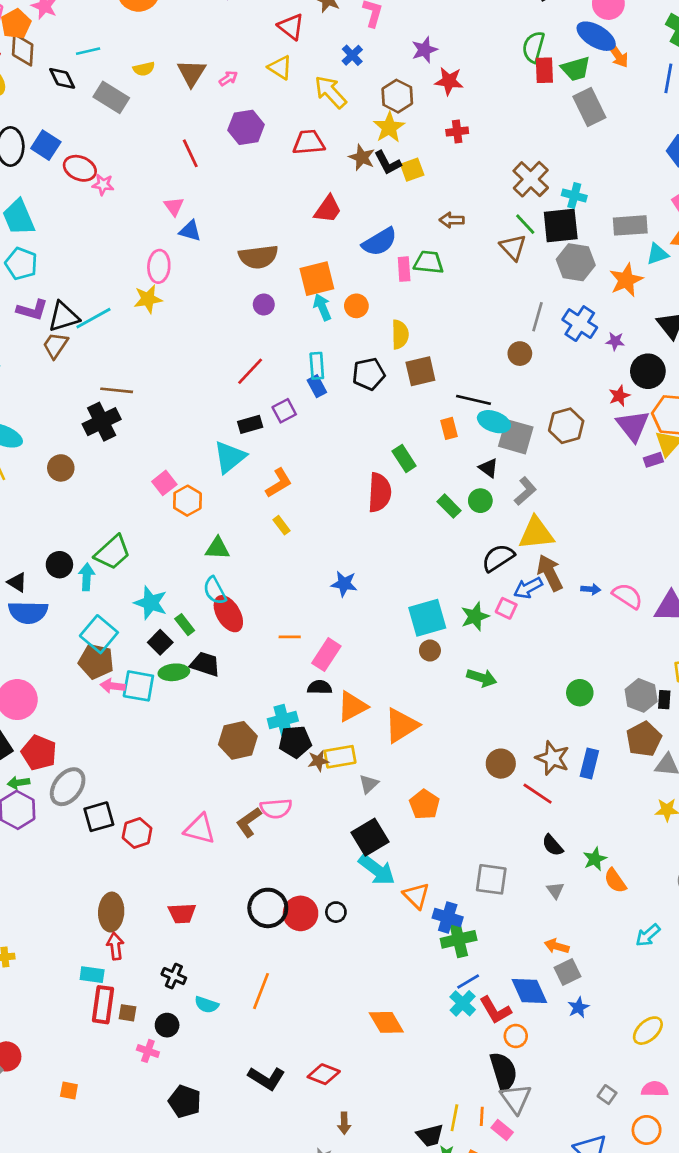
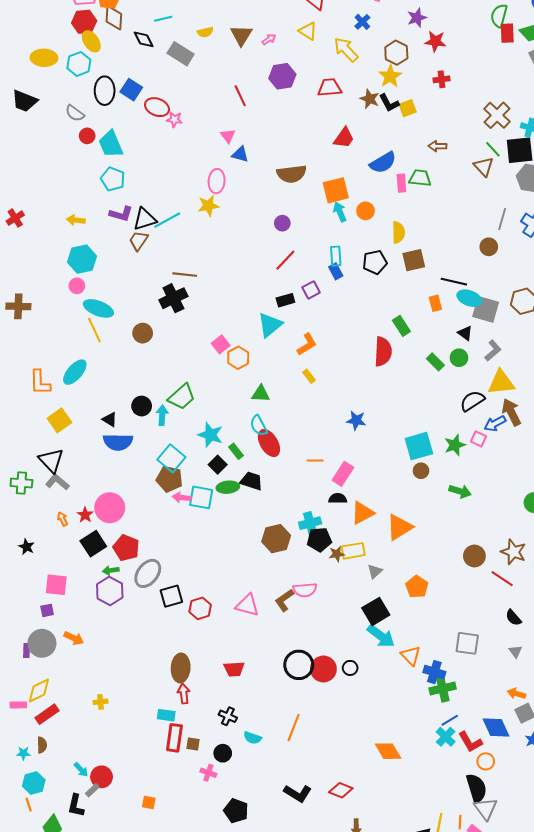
purple circle: (264, 304) -> (282, 223), moved

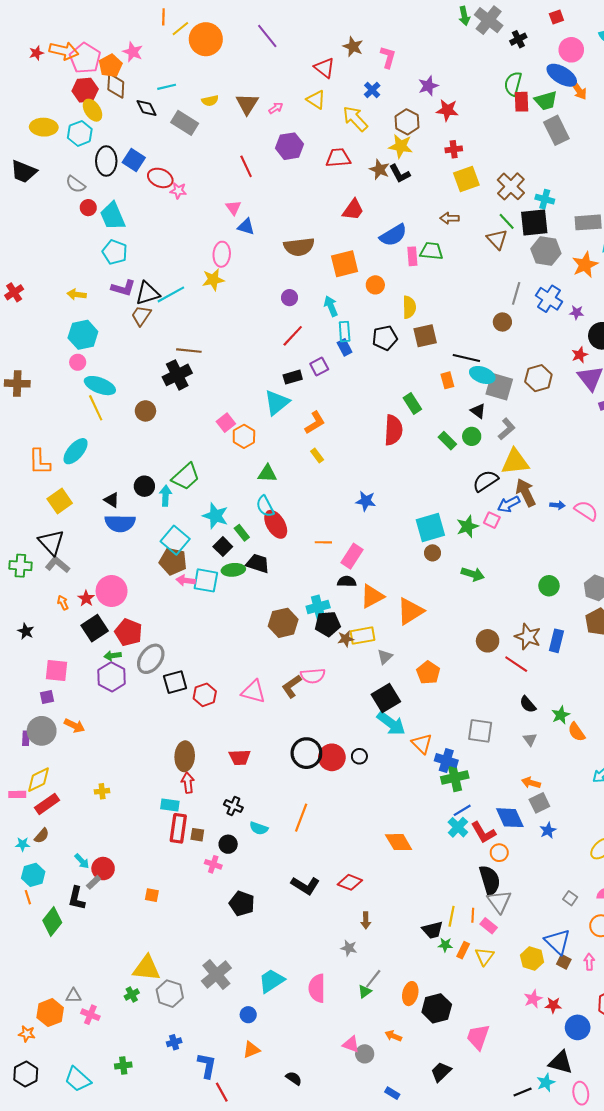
yellow star: (390, 76) -> (401, 146), turned -30
yellow square: (408, 108) -> (466, 179), moved, size x1.4
cyan arrow: (340, 212) -> (331, 306), moved
brown semicircle: (42, 745) -> (42, 836), turned 42

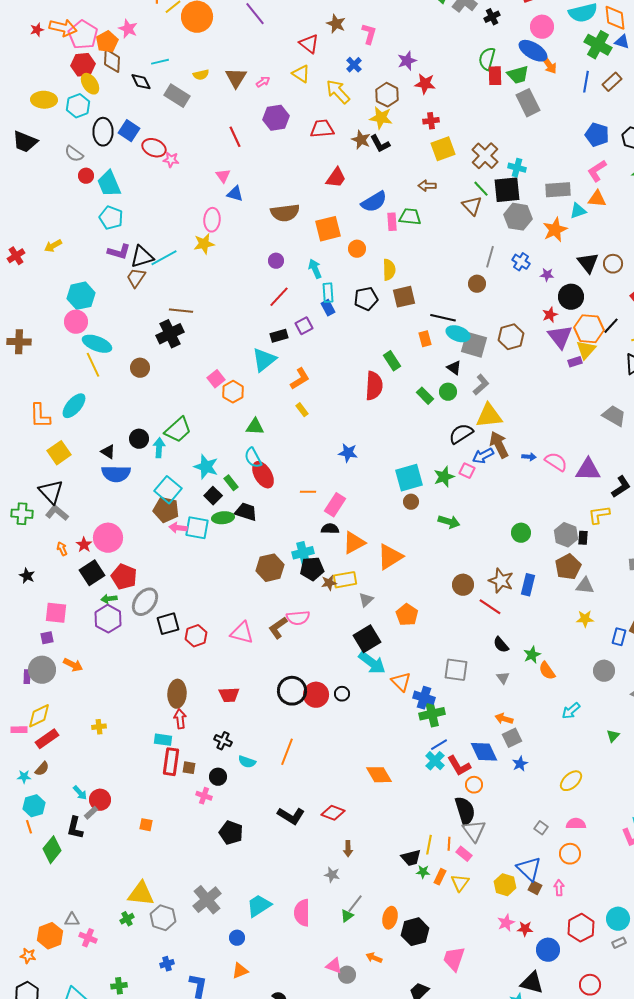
yellow arrow: (77, 294) -> (53, 246), moved, turned -36
blue cross: (549, 299) -> (521, 262), size x0.7
pink circle: (78, 362) -> (76, 322), size x1.5

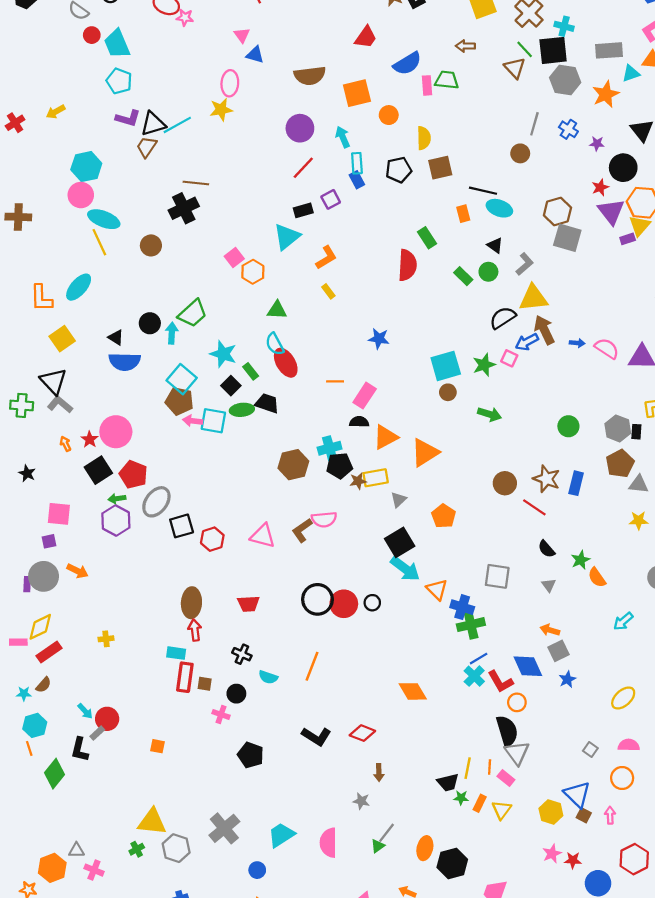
purple circle: (276, 261) -> (300, 128), size x1.6
gray square: (474, 345) -> (567, 238), moved

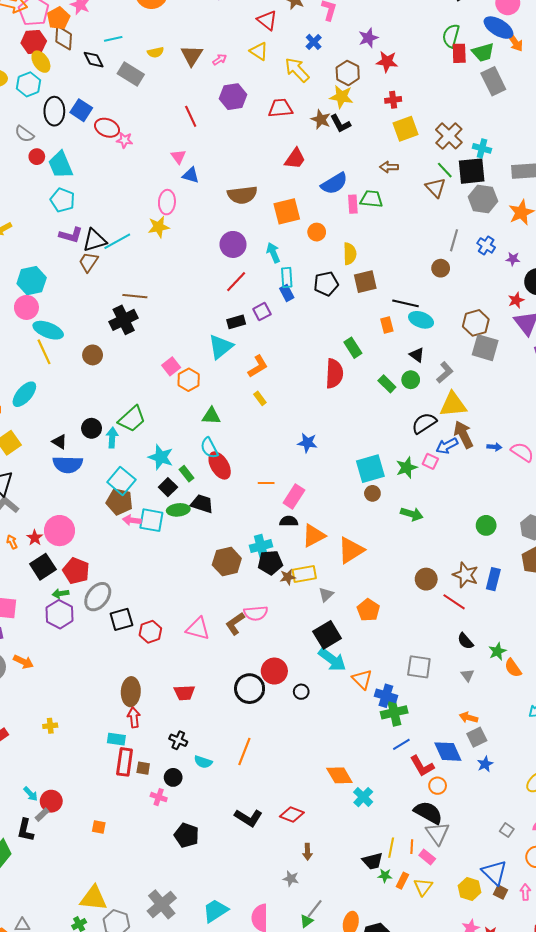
red circle: (344, 604) -> (274, 671), moved
cyan cross: (474, 676) -> (363, 797), moved
black semicircle: (507, 731) -> (428, 813), turned -44

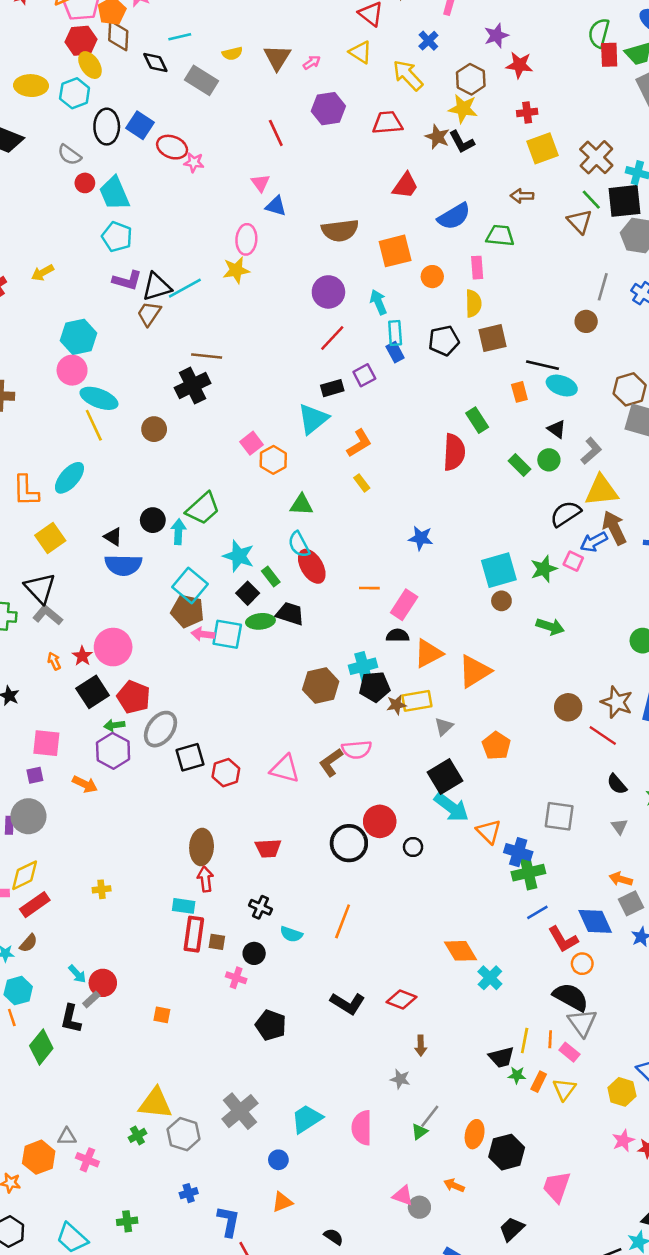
pink rectangle: (353, 204) -> (477, 268), moved
orange arrow: (23, 662) -> (85, 784), moved

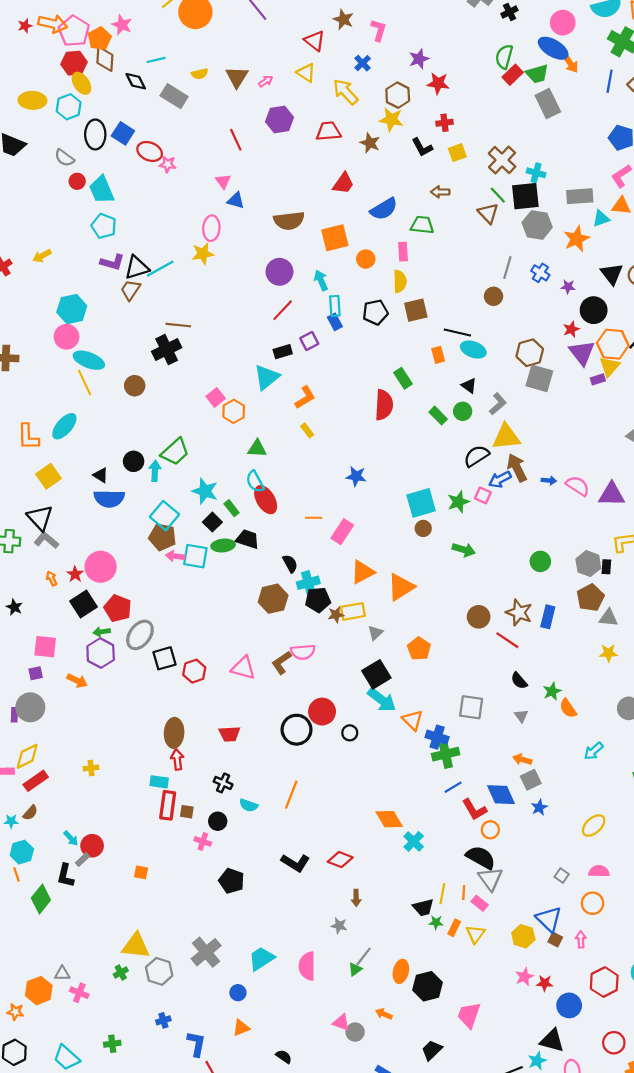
red rectangle: (609, 55) -> (513, 75), turned 48
black L-shape: (462, 142) -> (422, 147), moved
yellow square: (542, 148) -> (457, 153), size x0.7
black semicircle: (398, 635) -> (290, 564), moved, turned 60

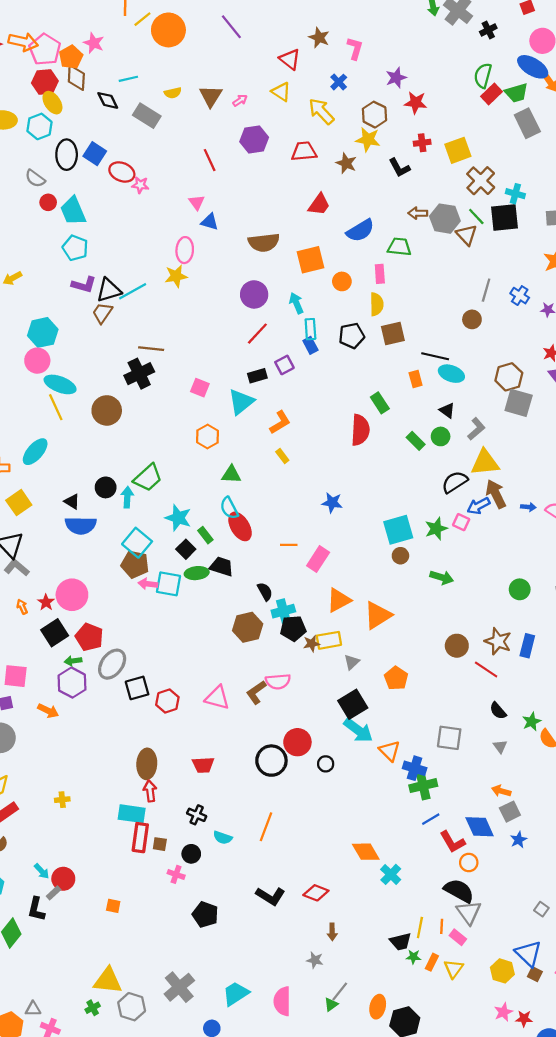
yellow square: (457, 153) -> (458, 150), moved, size x1.4
gray hexagon: (537, 225) -> (445, 219), moved
brown circle: (135, 386) -> (107, 410), size x1.4
pink square: (216, 397) -> (200, 388), moved, turned -30
cyan rectangle: (159, 782) -> (132, 814), size x1.4

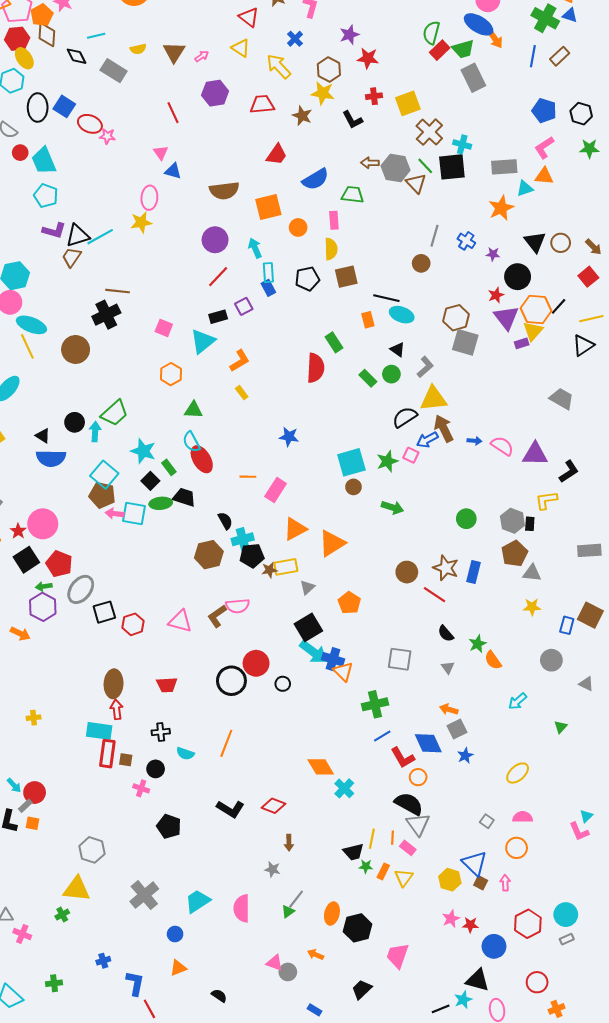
blue cross: (415, 768) -> (333, 659), moved
black cross: (197, 815) -> (161, 732), turned -30
orange square: (113, 906) -> (32, 823), moved
gray hexagon: (132, 1007) -> (92, 850), moved

